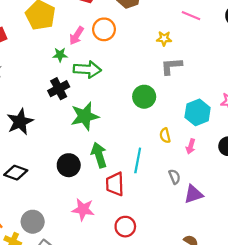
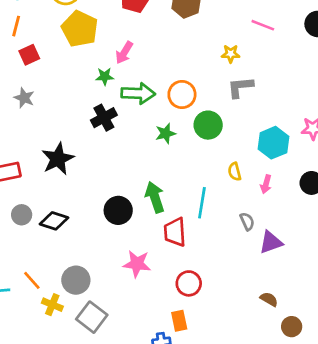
orange circle: (104, 29) -> (182, 95), moved
green star: (85, 116) -> (166, 133), moved, size x0.6

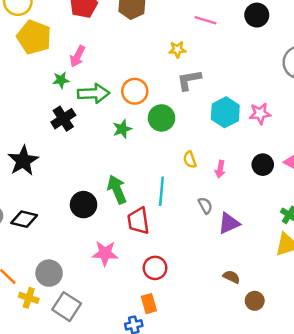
cyan hexagon: (273, 143) -> (225, 112), moved

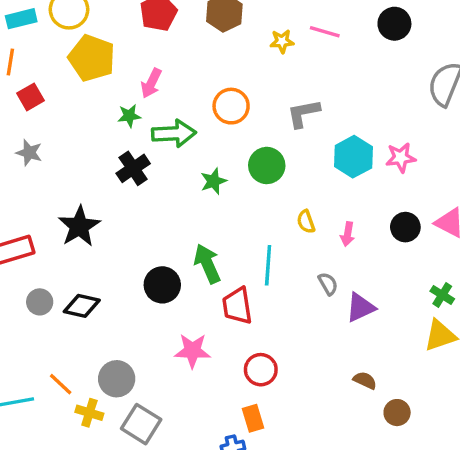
yellow star: (177, 49) -> (282, 41), moved
orange circle: (135, 91) -> (231, 106), moved

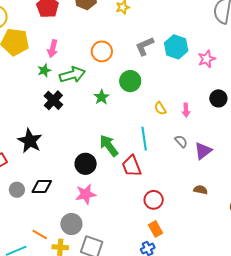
cyan hexagon: (353, 157) -> (176, 47), moved
pink star: (192, 351) -> (86, 194), moved
brown semicircle: (365, 380) -> (201, 190), moved

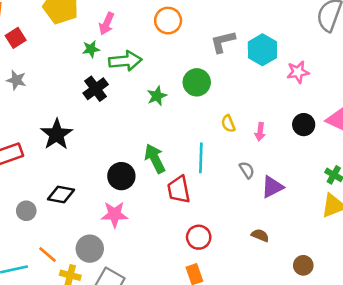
orange circle: (102, 51) -> (168, 21), moved
gray circle: (17, 190) -> (26, 211), moved

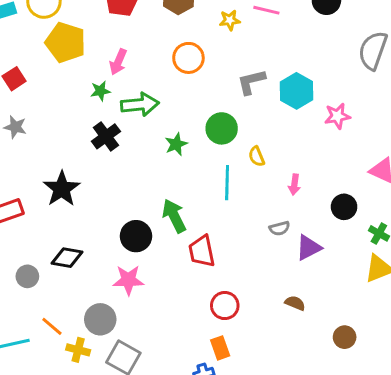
yellow semicircle: (228, 124) -> (257, 156), moved
black circle: (304, 125) -> (344, 207), moved
cyan line: (201, 158) -> (227, 183), moved
gray semicircle: (247, 170) -> (279, 228), turned 108

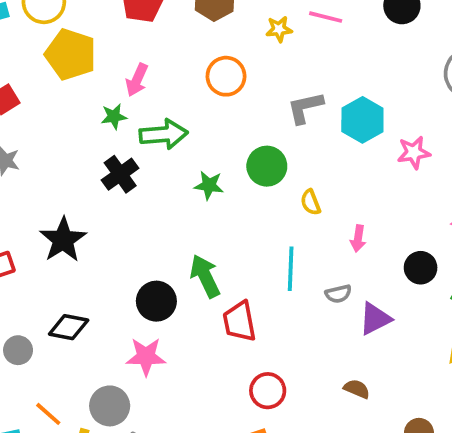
green star: (176, 144) -> (209, 185), turned 30
cyan line: (227, 183) -> (291, 269), moved

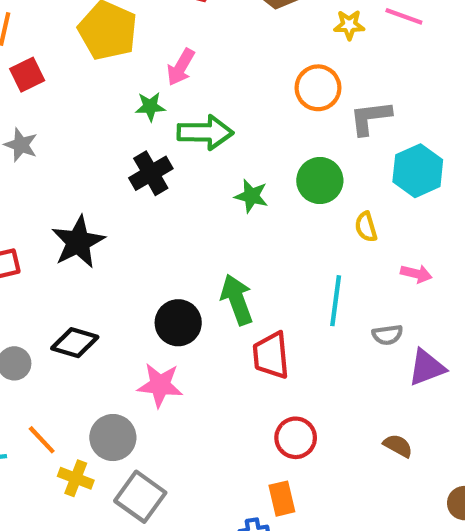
orange circle: (226, 76) -> (318, 88), moved
cyan hexagon: (362, 120) -> (418, 171), moved
pink arrow: (358, 239) -> (416, 274), turned -90

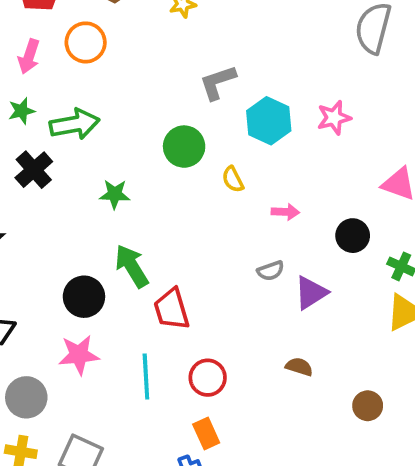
pink arrow: (181, 67) -> (29, 56), moved
orange circle: (318, 88) -> (86, 42), moved
green star: (251, 196) -> (115, 194), moved
cyan line: (336, 301) -> (146, 377), moved
gray circle: (113, 438) -> (26, 397), moved

